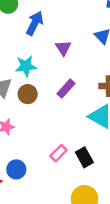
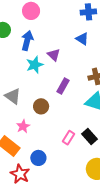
cyan star: (26, 66) -> (35, 65), moved
brown circle: (28, 94) -> (41, 106), moved

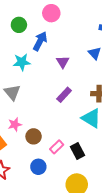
cyan star: (35, 65) -> (22, 62), moved
brown circle: (41, 106) -> (34, 136), moved
blue circle: (38, 158) -> (38, 167), moved

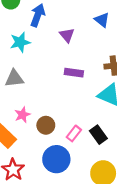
gray triangle: (12, 92) -> (14, 78), turned -48
purple rectangle: (64, 95) -> (74, 73), turned 63
blue circle: (38, 167) -> (56, 159), size x1.5

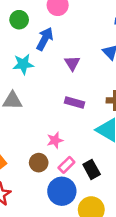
pink star: (22, 115) -> (55, 140), moved
brown circle: (46, 125) -> (39, 163), moved
blue circle: (56, 159) -> (62, 191), moved

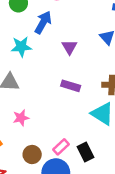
pink star: (55, 140) -> (21, 118), moved
brown circle: (39, 163) -> (32, 154), moved

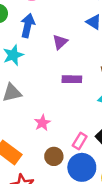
purple triangle: (69, 47) -> (60, 42), turned 35
pink star: (21, 118) -> (42, 123), moved

